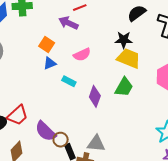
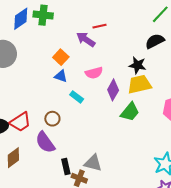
yellow trapezoid: (129, 58) -> (139, 84), turned -45
blue triangle: (50, 63) -> (61, 76), turned 32
purple diamond: (95, 96) -> (113, 90), moved
brown circle: (61, 140) -> (52, 119), moved

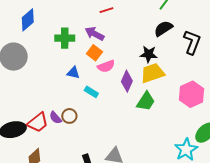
green cross: (43, 15) -> (65, 38), moved
red line: (100, 26) -> (106, 10), moved
orange square: (61, 57) -> (94, 53), moved
purple semicircle: (45, 142) -> (55, 118), moved, size x0.6

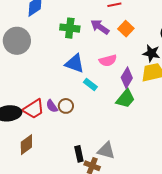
orange square: (94, 53) -> (126, 29), moved
blue triangle: (73, 73) -> (75, 63), size x1.5
green trapezoid: (146, 101) -> (125, 99), moved

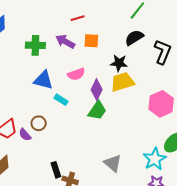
orange square: (126, 29) -> (91, 41), turned -35
purple semicircle: (52, 106) -> (25, 135), moved
gray triangle: (106, 151) -> (113, 163), moved, turned 30

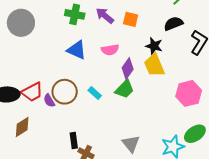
yellow trapezoid: (122, 82) -> (154, 65), turned -105
cyan rectangle: (61, 100) -> (95, 93), moved
brown circle: (39, 123) -> (65, 92), size x1.6

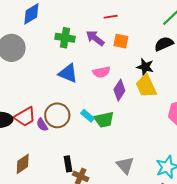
green trapezoid: (125, 89) -> (104, 120), moved, turned 35
brown diamond: (22, 127) -> (23, 164), moved

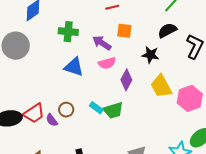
purple arrow: (95, 38) -> (102, 43), moved
yellow trapezoid: (146, 86) -> (161, 86), moved
brown circle: (57, 115) -> (66, 110), size x0.6

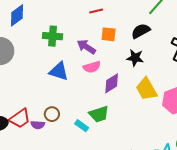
black semicircle: (167, 30) -> (141, 31), moved
purple diamond: (126, 80) -> (112, 83), turned 30
cyan rectangle: (96, 108) -> (82, 126), moved
purple semicircle: (52, 120) -> (38, 125), turned -48

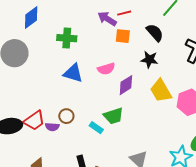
red line: (96, 11) -> (124, 13), moved
black semicircle: (141, 31) -> (155, 33), turned 78
purple arrow: (86, 47) -> (107, 19), moved

